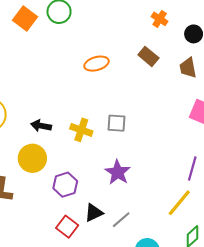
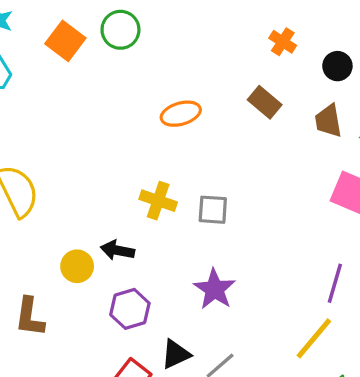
black arrow: (41, 126) -> (118, 250), moved
yellow cross: (81, 130) -> (158, 201), moved
yellow circle: (32, 158) -> (77, 266), size x0.7

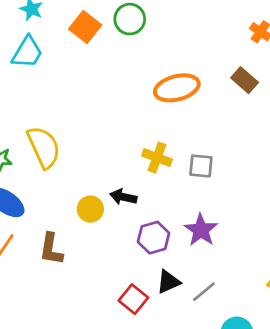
orange ellipse: (181, 114) -> (177, 88), size x1.4
purple hexagon: (130, 309) -> (154, 238), moved

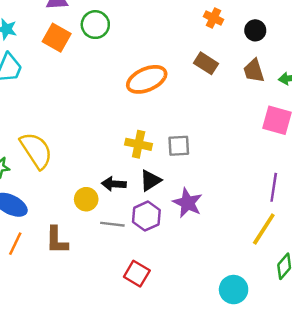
black triangle: (168, 282) -> (150, 181), moved
gray line: (204, 292) -> (112, 224), moved, turned 55

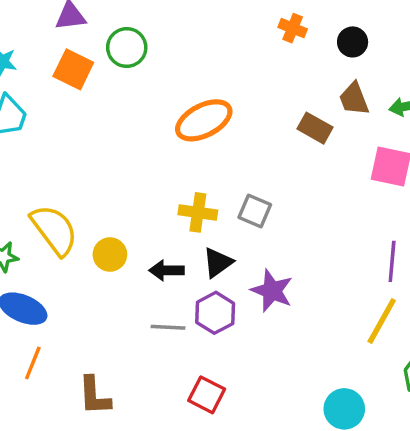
brown rectangle: (206, 63) -> (315, 128), moved
gray square: (179, 146) -> (255, 211), turned 30
yellow circle: (86, 199) -> (110, 255), moved
brown L-shape: (57, 240) -> (94, 396), moved

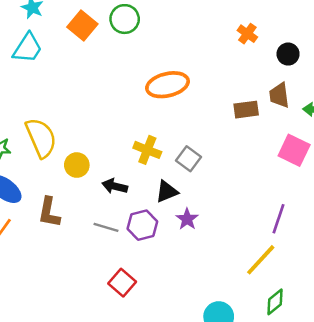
brown rectangle: (315, 128) -> (246, 110), turned -50
black triangle: (218, 263) -> (167, 192), moved
purple star: (272, 291) -> (187, 219), size x0.7
brown L-shape: (94, 396) -> (49, 212), moved

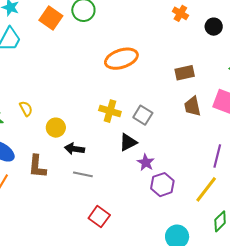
brown trapezoid: (279, 95) -> (192, 106), moved
yellow semicircle: (41, 138) -> (26, 109), size x0.5
black arrow: (115, 186) -> (74, 149), moved
purple hexagon: (142, 225) -> (162, 185), moved

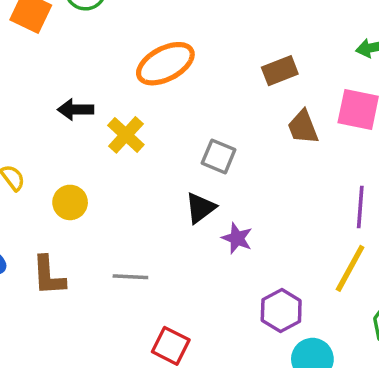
yellow cross: (110, 111) -> (126, 135), moved, turned 35
black arrow: (74, 149) -> (76, 109), moved
purple hexagon: (162, 185) -> (281, 310), moved

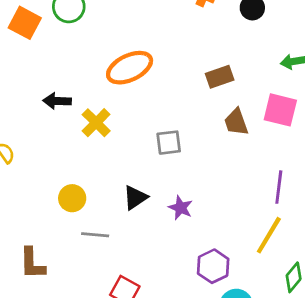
gray square: (219, 156) -> (169, 143), turned -32
yellow circle: (70, 202) -> (72, 198), moved
black triangle: (200, 208) -> (135, 198), moved
brown L-shape: (49, 276) -> (32, 263), moved

